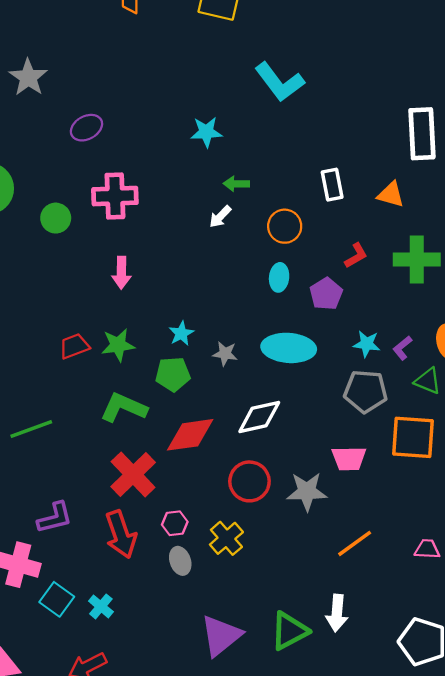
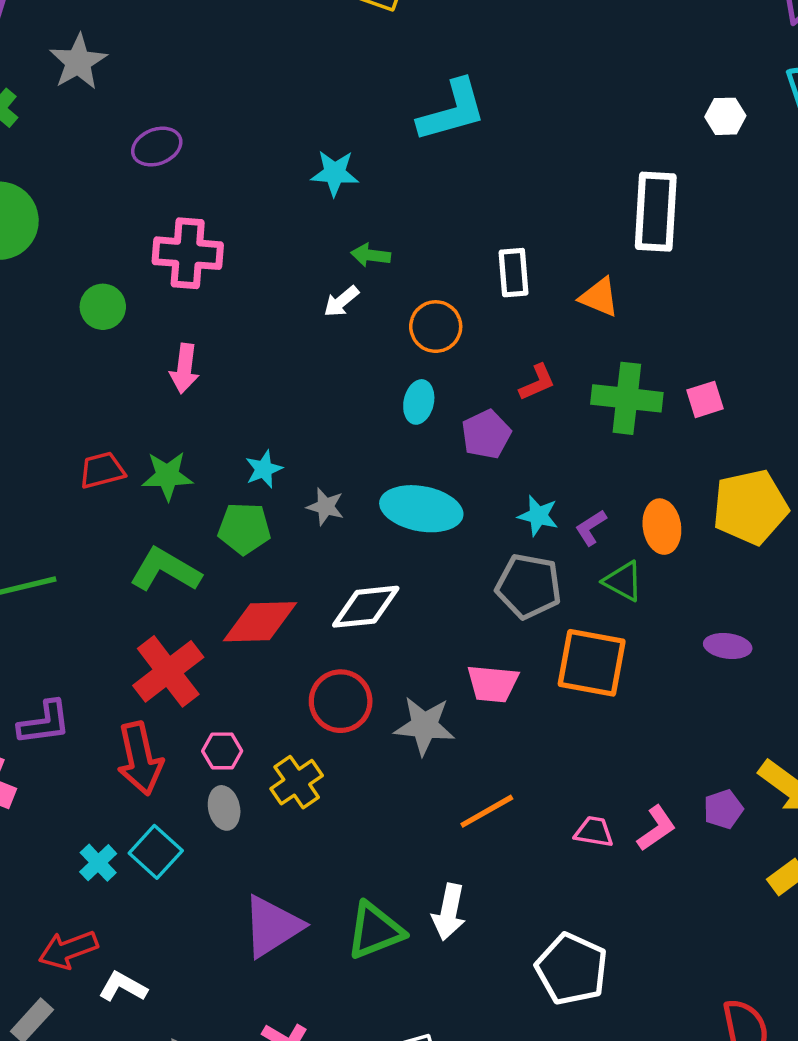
cyan L-shape: (279, 82) -> (452, 111), turned -75
green circle: (56, 218) -> (103, 307), moved
cyan square: (57, 599) -> (156, 852), moved

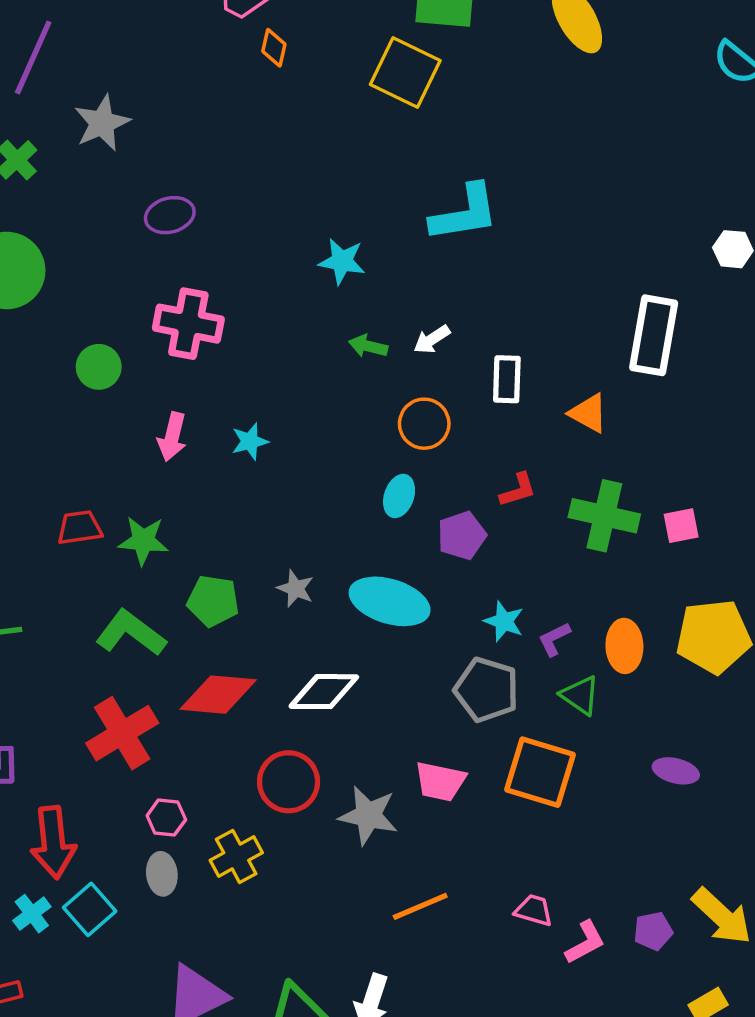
white arrow: (341, 301) -> (432, 339), moved
cyan star: (264, 469) -> (250, 441), moved
red arrow: (140, 759) -> (53, 842), moved
pink trapezoid: (594, 832) -> (534, 910), moved

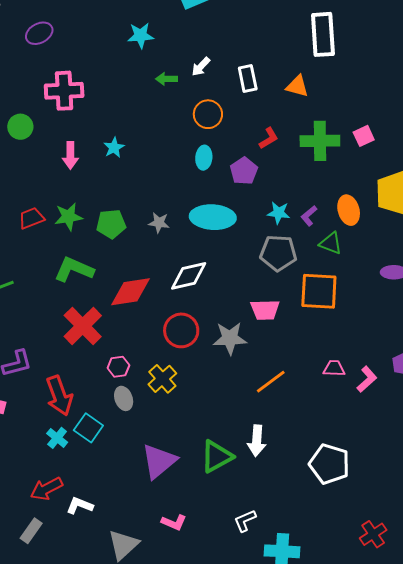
green pentagon: (213, 601) -> (111, 224), moved

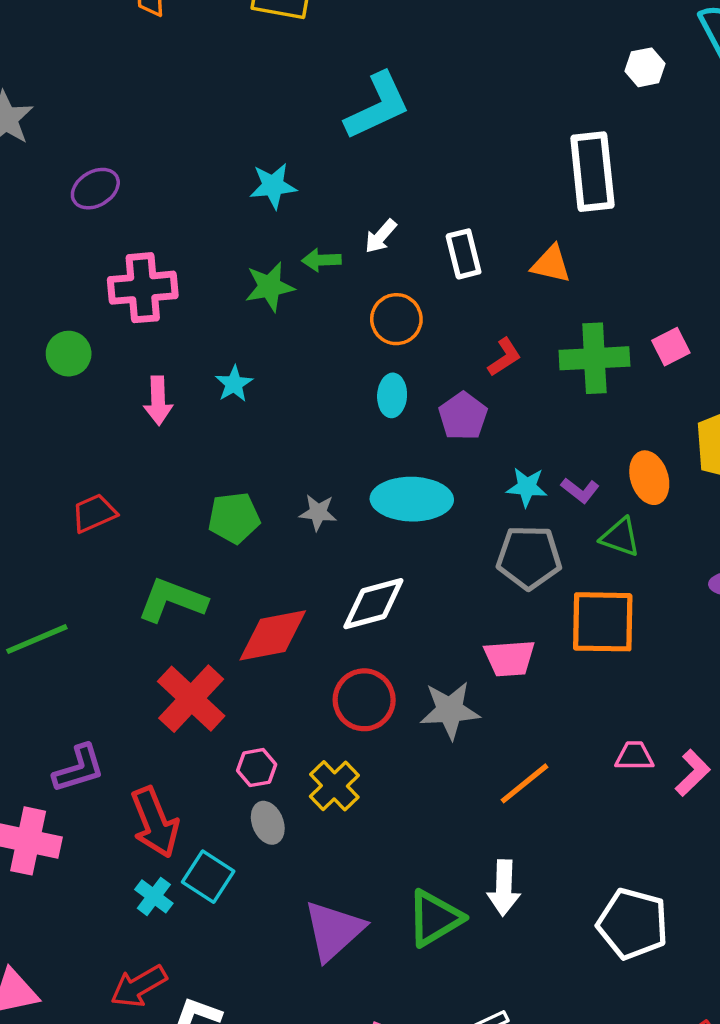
purple L-shape: (309, 216) -> (580, 490), turned -100
green star: (68, 217) -> (270, 287), moved

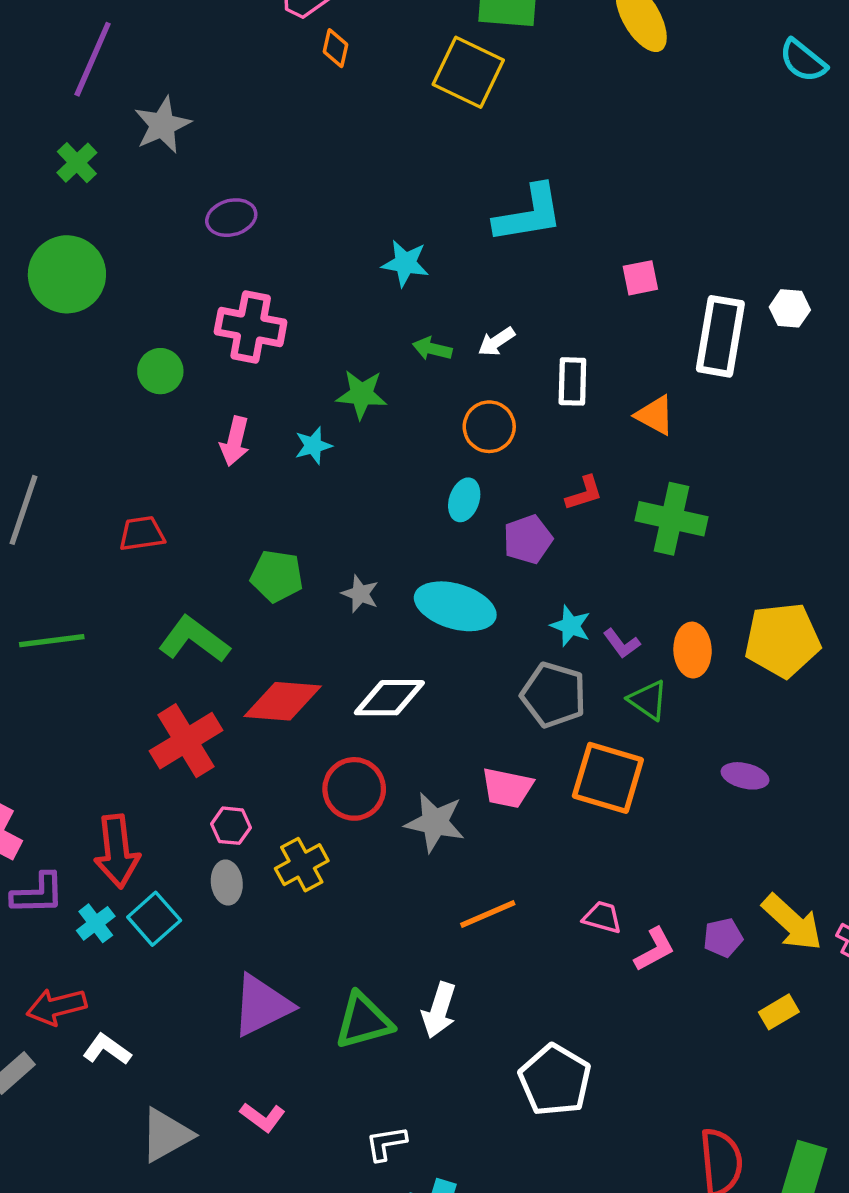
white hexagon: (645, 67) -> (790, 308), moved
green star: (270, 287) -> (362, 394), moved
pink square: (671, 347) -> (640, 278), moved
purple L-shape: (79, 769) -> (38, 894), moved

